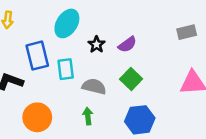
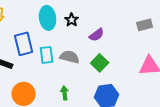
cyan ellipse: (67, 23) -> (48, 18), turned -40
black star: (97, 44) -> (72, 20), moved
gray semicircle: (94, 86) -> (70, 57), moved

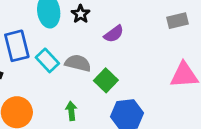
cyan rectangle: (47, 55) -> (47, 60), turned -36
green square: (100, 63) -> (106, 80), moved

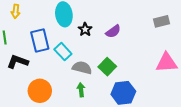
black star: (81, 14) -> (85, 29), moved
gray semicircle: (78, 63) -> (82, 68), moved

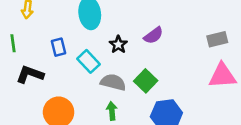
gray rectangle: (162, 21) -> (217, 39), moved
black star: (85, 29) -> (118, 45), moved
blue rectangle: (40, 40) -> (59, 47), size x0.6

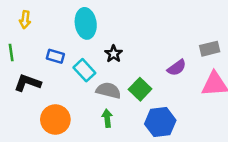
purple semicircle: (153, 35) -> (177, 68), moved
blue rectangle: (59, 47) -> (55, 56), turned -60

